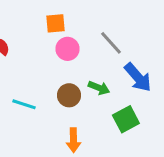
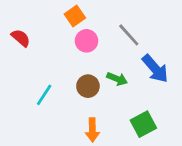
orange square: (56, 23) -> (75, 16), turned -30
cyan line: (24, 104) -> (44, 95), turned -75
green square: (126, 119) -> (143, 124), moved

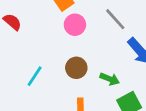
green arrow: (117, 79) -> (110, 79), moved

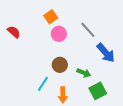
cyan line: (35, 76) -> (43, 84), moved

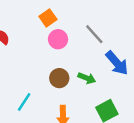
green arrow: (84, 73) -> (87, 78), moved
cyan line: (43, 84) -> (24, 102), moved

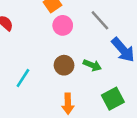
cyan line: (24, 102) -> (23, 78), moved

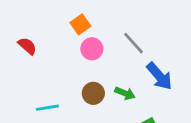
cyan line: (23, 78) -> (47, 108), turned 48

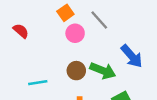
gray line: (134, 43) -> (99, 20), moved
green arrow: (125, 93) -> (103, 71), size x1.5

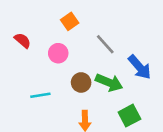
gray line: (99, 20) -> (105, 44), moved
pink circle: (75, 33) -> (58, 53), moved

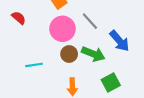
pink circle: (58, 53) -> (63, 29), moved, size x1.5

